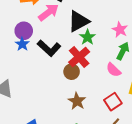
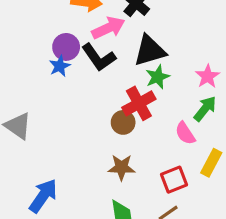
black L-shape: (49, 48) -> (99, 57), moved
brown star: (77, 101) -> (121, 167), turned 30

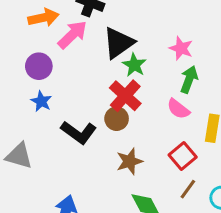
black L-shape: (99, 57) -> (79, 132), moved
blue star: (60, 66) -> (41, 101), moved

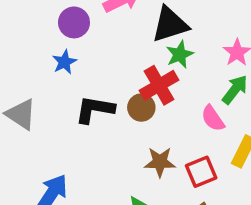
black L-shape: (79, 132) -> (95, 109), turned 136
brown star: (129, 161) -> (160, 162), moved

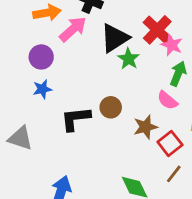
blue star: (64, 62) -> (42, 89), turned 30
red cross: (159, 85) -> (157, 30), moved
brown star: (160, 162) -> (145, 127), moved

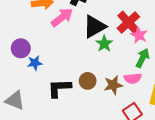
purple circle: (41, 57) -> (21, 48), moved
pink semicircle: (167, 100) -> (133, 78), turned -49
brown star: (145, 127) -> (113, 85), moved

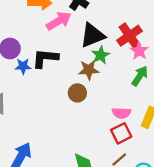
pink semicircle: (133, 78) -> (121, 113), moved
brown star: (113, 85) -> (89, 70), moved
black L-shape: (59, 88) -> (45, 58), moved

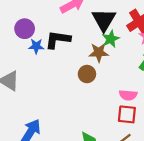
black triangle: (92, 35) -> (104, 20), turned -40
red square: (121, 133) -> (127, 114), turned 30

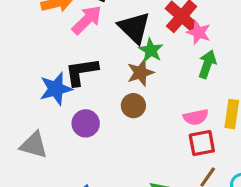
purple circle: (25, 29) -> (86, 123), moved
blue star: (36, 46) -> (56, 89), size x1.5

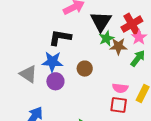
brown star: (140, 73) -> (118, 46), moved
blue star: (56, 89) -> (52, 62), moved
purple circle: (86, 123) -> (55, 81), moved
gray triangle: (34, 145) -> (28, 74), moved

